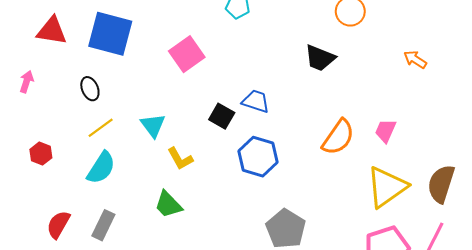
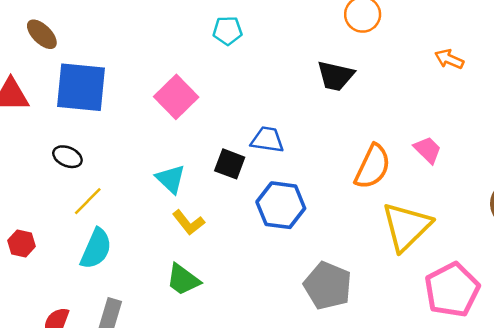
black ellipse: (90, 89) -> (67, 157), turned -35
cyan triangle: (153, 125) -> (171, 179), moved
pink trapezoid: (385, 131) -> (428, 150), turned 120
yellow triangle: (387, 187) -> (406, 227), moved

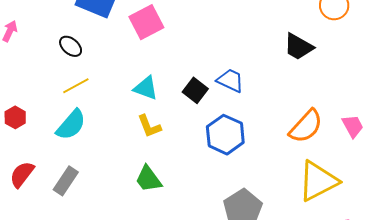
pink square: (176, 97) -> (146, 22), moved
cyan triangle: (171, 179) -> (146, 88), turned -40
red hexagon: (22, 243) -> (15, 117), moved
green trapezoid: (183, 280) -> (148, 179), moved

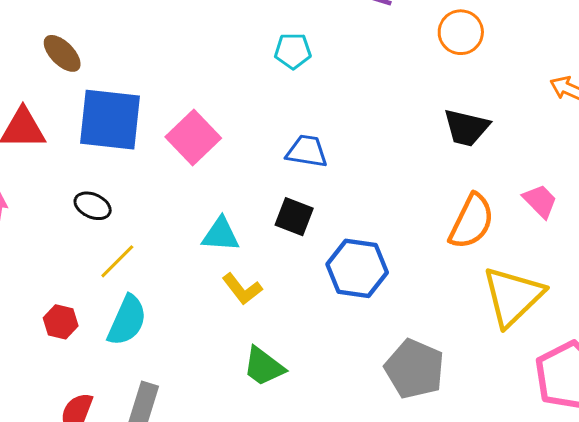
black trapezoid: (298, 47) -> (466, 128), moved
blue trapezoid: (230, 80) -> (307, 151), moved
red hexagon: (15, 117) -> (61, 322), moved

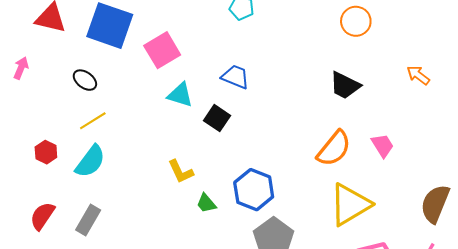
cyan triangle: (221, 235) -> (180, 95), moved
blue hexagon: (357, 268) -> (254, 190), moved
yellow L-shape: (242, 289) -> (181, 172), moved
green trapezoid: (264, 367) -> (206, 203), moved, size x0.7

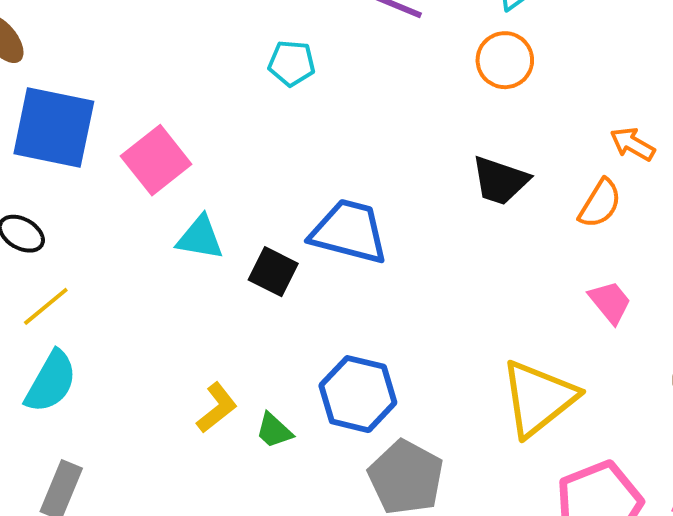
blue trapezoid: (235, 77) -> (349, 232), moved, size x1.5
pink trapezoid: (383, 145) -> (610, 302), moved
orange semicircle: (334, 148) -> (600, 204), moved, size x0.7
yellow L-shape: (181, 172) -> (217, 408), moved, turned -96

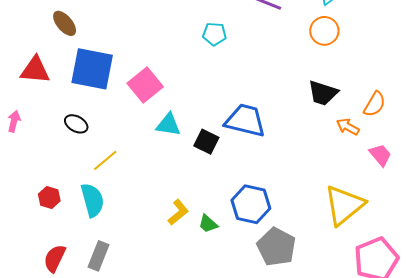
orange arrow: (632, 144) -> (348, 127), moved
yellow line: (46, 306) -> (105, 160), moved
cyan semicircle: (51, 382) -> (92, 200), turned -44

